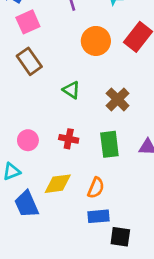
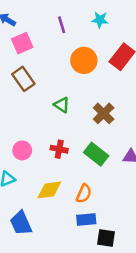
green rectangle: (109, 144) -> (96, 154), turned -45
blue trapezoid: (27, 204) -> (21, 223), moved

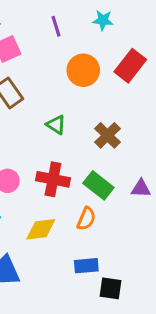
red cross: (59, 149) -> (53, 179), size x1.5
orange semicircle: (84, 194) -> (86, 219), moved

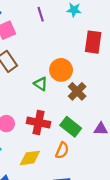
red rectangle: (130, 66) -> (93, 42), turned -30
orange circle: (83, 70) -> (61, 70), moved

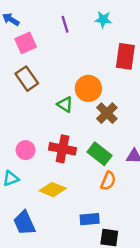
orange semicircle: (62, 150) -> (108, 181), moved
yellow diamond: (30, 158) -> (53, 190), turned 30

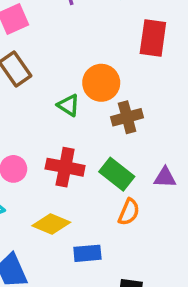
brown cross: (107, 113) -> (127, 117), turned 30
blue rectangle: (90, 219) -> (87, 253), moved

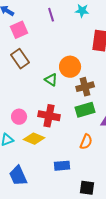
green rectangle: (117, 174) -> (85, 110), moved, turned -54
yellow diamond: (51, 224) -> (34, 139), moved

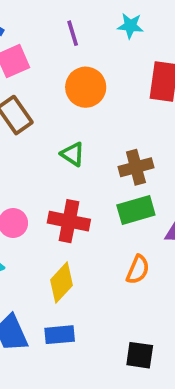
orange circle: (70, 67) -> (86, 87), moved
yellow diamond: (34, 139) -> (61, 283), moved, turned -70
blue rectangle: (62, 166) -> (60, 335), moved

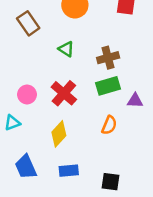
red cross: (69, 221) -> (64, 93), turned 30
blue rectangle: (60, 335) -> (69, 171), moved

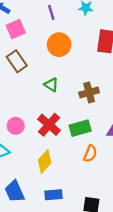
green rectangle: (108, 86) -> (80, 128), moved

